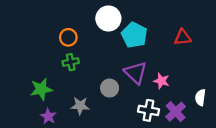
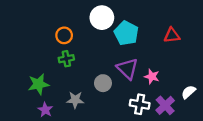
white semicircle: (200, 97) -> (189, 92), turned 40

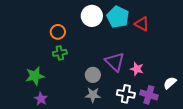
cyan pentagon: (126, 33) -> (118, 17), moved
red triangle: (172, 35) -> (142, 24), moved, turned 35
gray star: (75, 100) -> (93, 95), moved
purple cross: (165, 105) -> (149, 95), turned -30

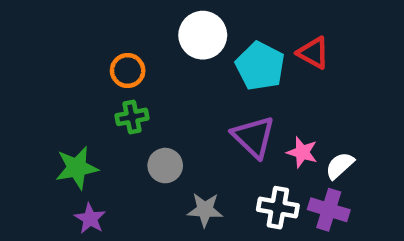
cyan pentagon: (118, 17) -> (260, 66), moved
gray circle: (93, 75) -> (165, 166), moved
white semicircle: (170, 83) -> (340, 166), moved

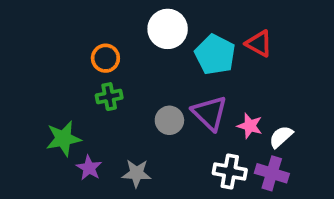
gray circle: (165, 166) -> (169, 120), moved
gray star: (205, 210) -> (137, 173), moved
purple star: (90, 219) -> (89, 168), moved

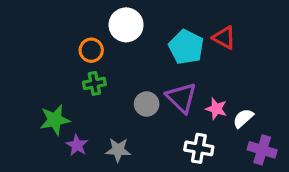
white circle: (168, 29) -> (126, 25), moved
purple cross: (272, 173) -> (262, 150), moved

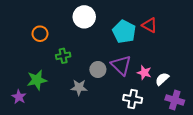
orange circle: (91, 50) -> (40, 34), moved
purple star: (77, 145) -> (19, 97), moved
gray star: (118, 150) -> (79, 87), moved

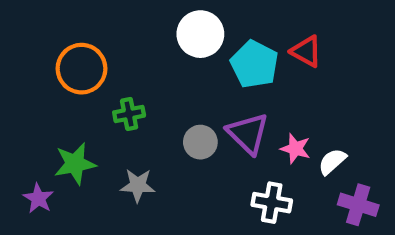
white circle: (84, 17) -> (200, 34), moved
orange circle: (40, 34) -> (82, 69), size x1.5
gray star: (79, 87) -> (138, 185), moved

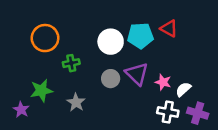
white circle: (200, 34) -> (111, 42), moved
cyan pentagon: (254, 64) -> (140, 36), turned -30
gray star: (138, 185) -> (76, 102), turned 30
white cross: (272, 203) -> (168, 112), moved

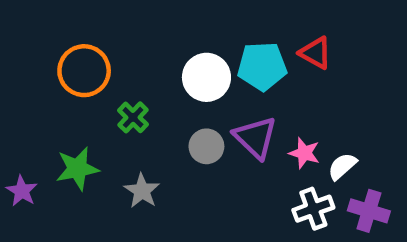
green cross: (71, 63) -> (133, 117), turned -35
purple star: (21, 110) -> (22, 191), moved
white cross: (168, 112) -> (313, 209), turned -30

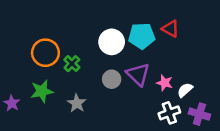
orange circle: (84, 71) -> (45, 53), moved

